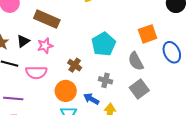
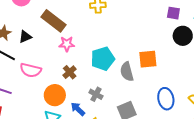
pink star: (45, 46) -> (67, 44), moved
blue ellipse: (172, 52) -> (166, 99), moved
gray semicircle: (136, 61) -> (127, 72), moved

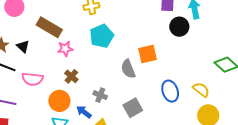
black triangle: (25, 37) -> (23, 46), turned -48
cyan pentagon: (103, 59) -> (102, 36), moved

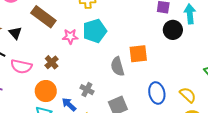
pink star: (65, 49) -> (70, 36), moved
brown cross: (71, 76) -> (52, 62), moved

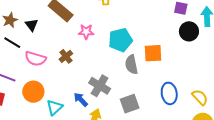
cyan pentagon: (95, 31) -> (120, 40), moved
gray cross: (87, 90) -> (100, 86), size x1.5
orange circle: (46, 91) -> (33, 92), moved

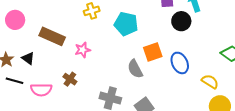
cyan pentagon: (120, 40) -> (126, 24), moved, turned -30
blue ellipse: (169, 93) -> (180, 63), moved

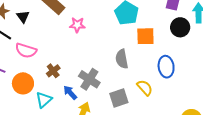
orange square: (153, 52) -> (145, 36), moved
brown cross: (70, 79) -> (53, 71), moved
yellow semicircle: (210, 81) -> (145, 88), moved

